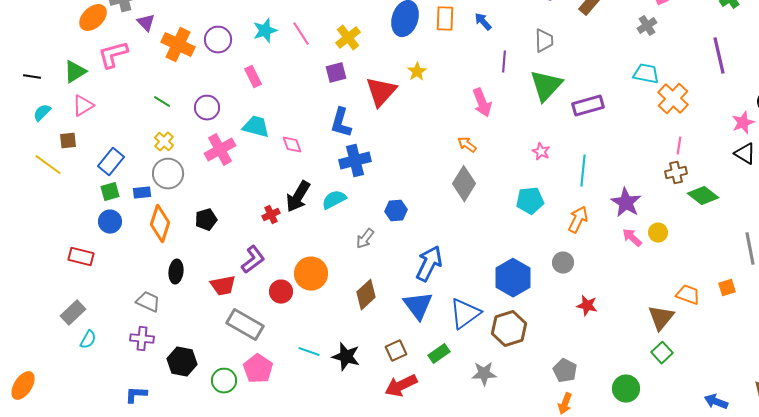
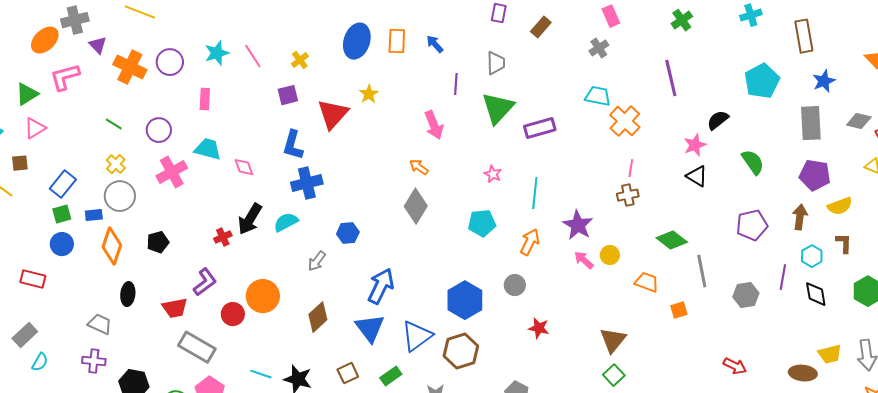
yellow cross: (348, 38) -> (300, 60), size x0.7
pink rectangle: (253, 77) -> (205, 99), turned 30
green diamond: (703, 196) -> (672, 240), moved
orange trapezoid: (688, 295) -> (647, 282), moved

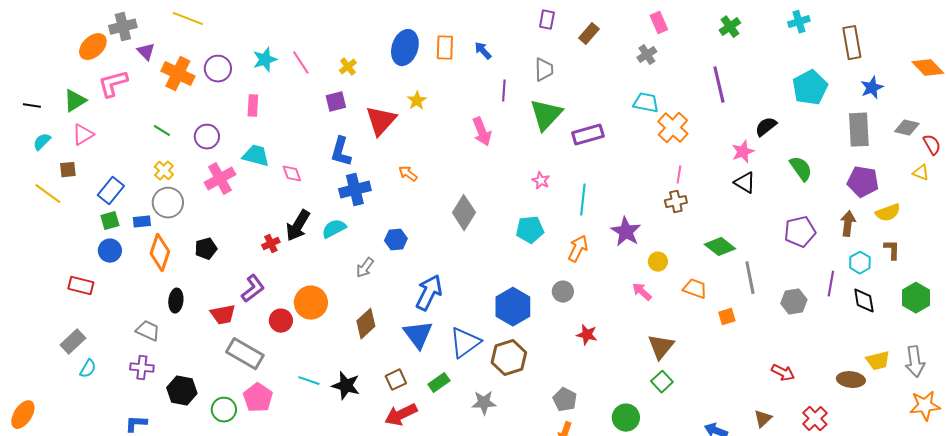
orange arrow: (419, 167) -> (408, 174), moved
pink arrow: (584, 260) -> (642, 292), moved

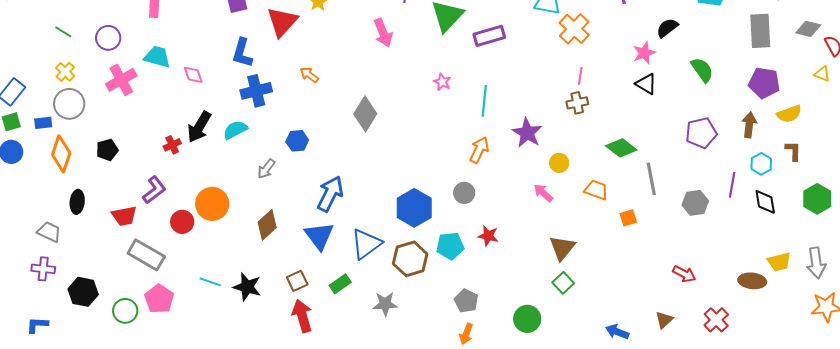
cyan pentagon: (530, 230) -> (450, 246), moved
red arrow: (401, 415) -> (302, 316), turned 100

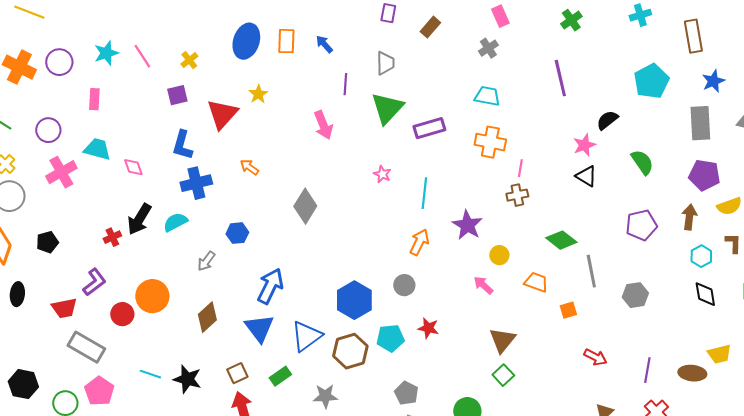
orange cross: (574, 29) -> (490, 142), moved, turned -32
purple line: (732, 185) -> (647, 370), moved
red arrow: (684, 274) -> (595, 357), moved

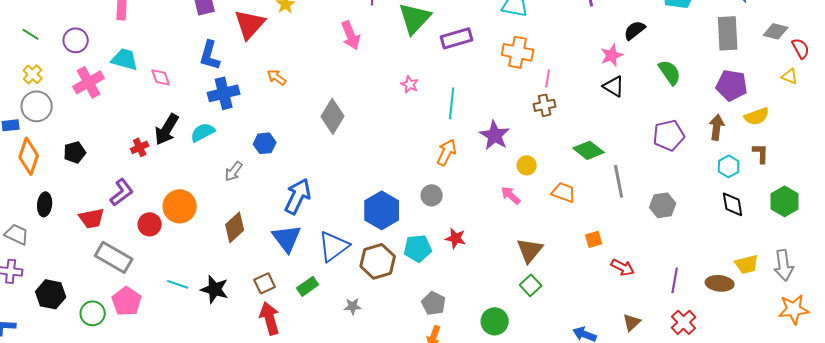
orange square: (568, 310) -> (594, 239), moved
gray star: (325, 396) -> (353, 306), size x0.7

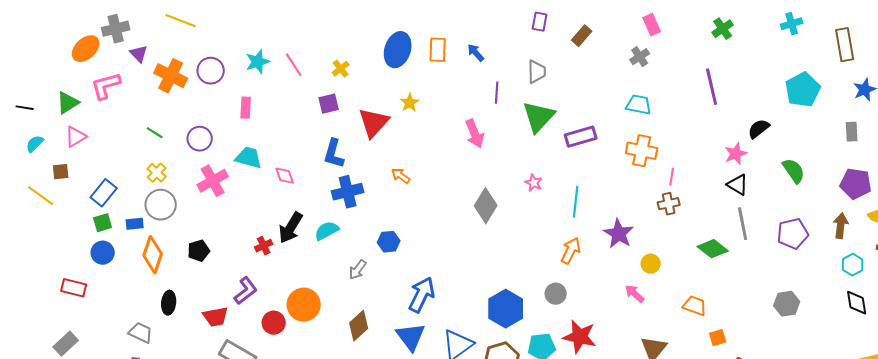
gray rectangle: (728, 33) -> (852, 132), size x0.6
gray diamond: (333, 116) -> (486, 206), moved
gray line: (619, 181) -> (743, 224), moved
orange trapezoid: (564, 192) -> (695, 306), moved
red star: (456, 238) -> (580, 337), size x1.6

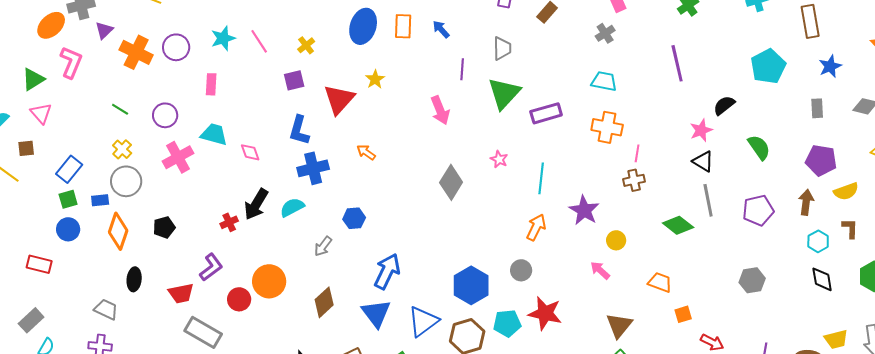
purple triangle: (139, 54) -> (104, 30), turned 30
pink L-shape: (106, 86) -> (71, 62), turned 128
pink triangle: (76, 137) -> (41, 113), turned -40

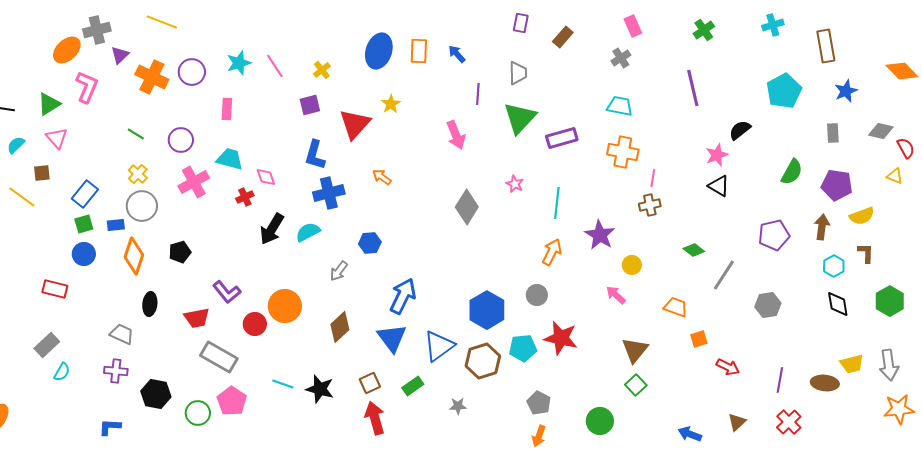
green semicircle: (759, 147) -> (792, 172), moved, turned 64
gray line: (708, 200) -> (724, 275), moved, turned 44
red cross: (229, 222) -> (245, 197), moved
green diamond: (678, 225) -> (694, 250), size x0.7
purple L-shape: (211, 267) -> (227, 292), turned 88

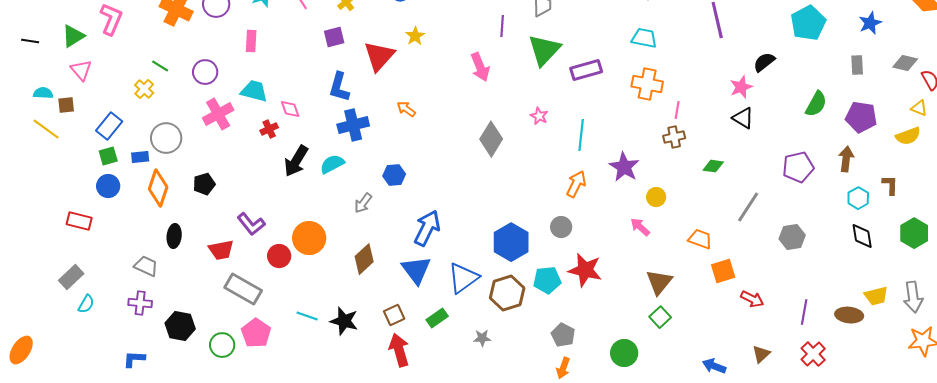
cyan semicircle: (16, 145) -> (43, 93), moved, turned 48
yellow cross: (138, 174) -> (144, 89), moved
yellow semicircle: (862, 216) -> (908, 136), moved
green diamond: (694, 250) -> (713, 166), moved, turned -30
orange square: (699, 339) -> (723, 271), size x1.4

